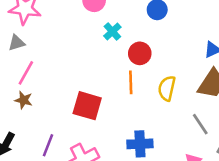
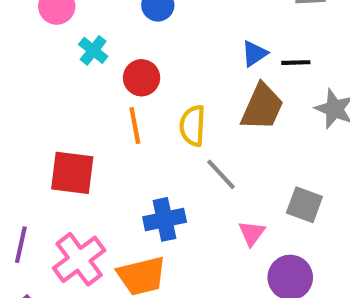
gray line: (200, 124) -> (221, 174), moved

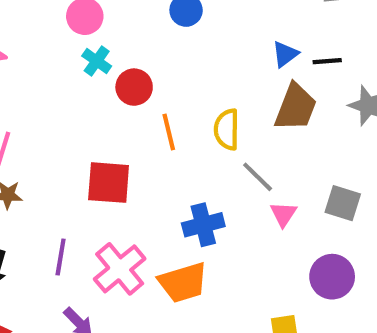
cyan cross: (93, 50) -> (97, 61), moved
red circle: (142, 78) -> (134, 87), moved
pink triangle: (252, 233) -> (283, 214), moved

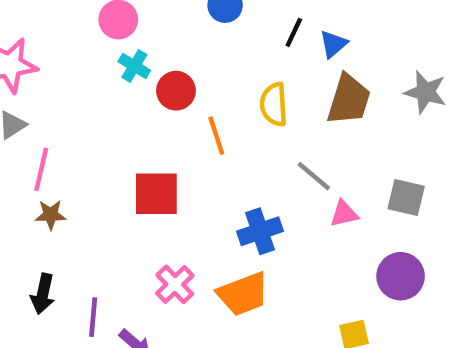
black line: (327, 61) -> (294, 32), moved, turned -56
yellow semicircle: (227, 129) -> (274, 104), moved
pink triangle: (283, 214) -> (344, 214), turned 48
purple line: (61, 257) -> (93, 317), moved
pink cross: (120, 269) -> (175, 284), size x0.7

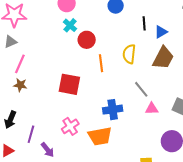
black line: (294, 32) -> (144, 23), turned -40

